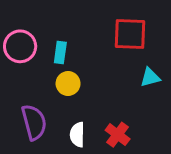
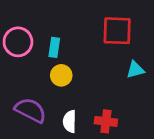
purple semicircle: (34, 122) -> (31, 110), turned -48
red cross: (118, 135) -> (106, 121), turned -30

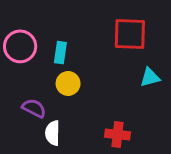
purple semicircle: (31, 110) -> (34, 108), moved, size x0.7
white semicircle: (70, 121) -> (53, 133), moved

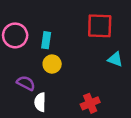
cyan triangle: (150, 77) -> (115, 59), turned 35
red cross: (118, 135) -> (90, 103), turned -30

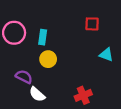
red square: (100, 26) -> (92, 24), size x0.6
white semicircle: (40, 102) -> (37, 94), turned -49

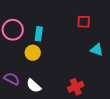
yellow circle: (48, 59) -> (33, 53), moved
purple semicircle: (24, 77) -> (12, 79), moved

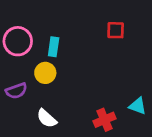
cyan triangle: (97, 50) -> (138, 106), moved
purple semicircle: (12, 79) -> (16, 91), moved, turned 133

